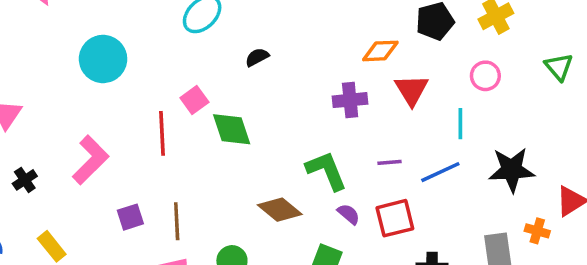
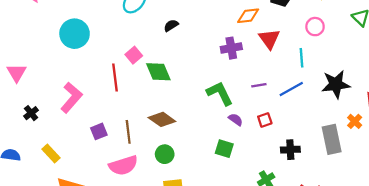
brown diamond: (280, 210) -> (162, 119), moved
red square: (395, 218) -> (265, 120), size x0.6
orange cross: (537, 231) -> (355, 121), turned 32

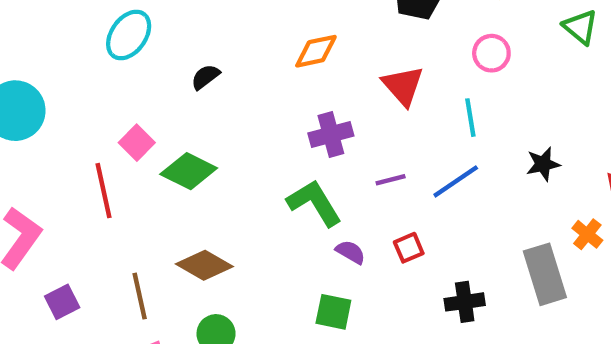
orange diamond: (248, 16) -> (316, 51), moved
purple cross: (231, 48) -> (331, 135), moved
green diamond: (158, 72) -> (189, 171), turned -36
black star: (336, 84) -> (543, 164), size x0.6
purple square: (99, 131) -> (62, 302), moved

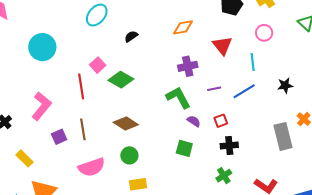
brown line: (140, 296) -> (83, 129), moved
black cross: (465, 302) -> (229, 146), moved

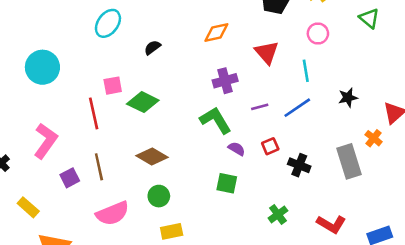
pink square: (98, 65) -> (113, 86), turned 35
black cross: (229, 146) -> (299, 165), moved, turned 30

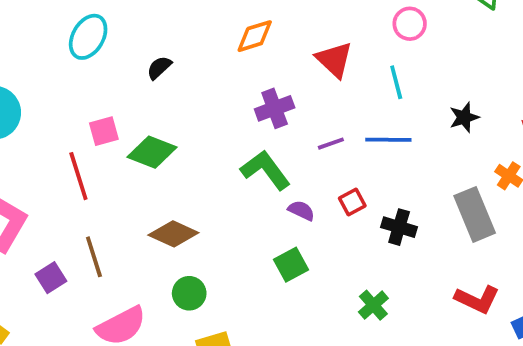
blue line: (297, 108) -> (388, 140), turned 40
green square: (227, 183) -> (291, 265), turned -35
red L-shape: (331, 224) -> (477, 299), moved

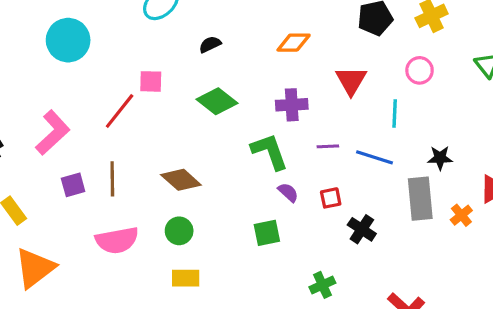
green diamond: (152, 152) -> (217, 101), moved
red line: (78, 176) -> (120, 111), turned 39
gray rectangle: (475, 214) -> (420, 199), moved

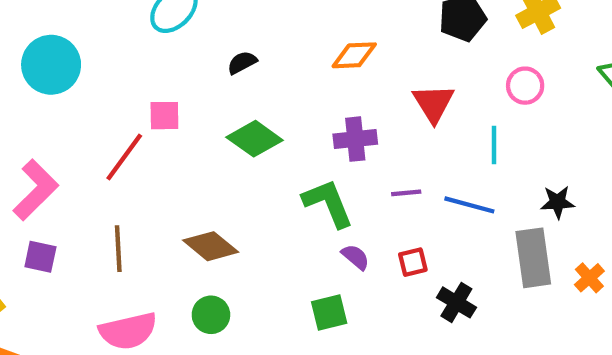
purple square: (73, 185) -> (40, 257), moved, turned 30

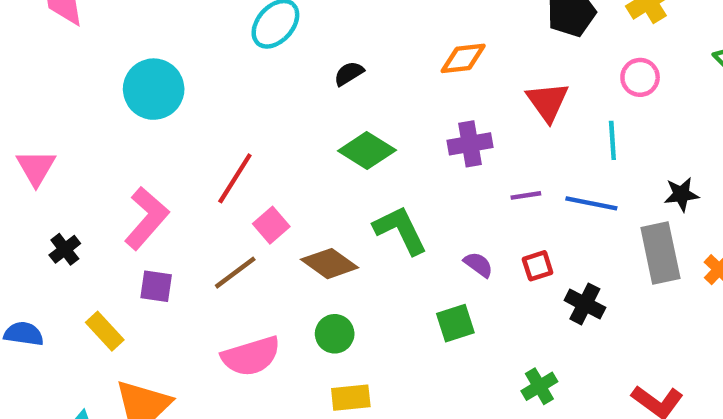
pink square: (164, 116) -> (271, 225), moved, turned -36
green L-shape: (328, 203) -> (400, 230), moved
brown line: (118, 249) -> (235, 273), turned 60

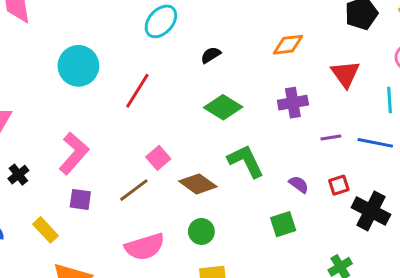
red line: (235, 178) -> (137, 91), moved
black cross: (585, 304) -> (371, 211), size x1.4

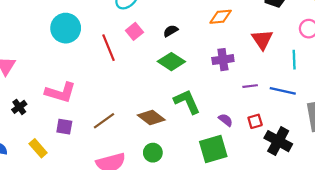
black semicircle: (211, 55) -> (171, 31), moved
red line: (137, 91) -> (109, 48), turned -56
pink L-shape: (74, 153) -> (60, 92), turned 64
pink square: (158, 158) -> (134, 31), moved
green square: (283, 224) -> (213, 149), size x1.5

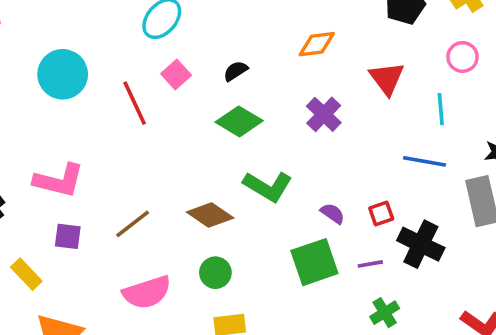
purple cross: (223, 60) -> (324, 114), turned -35
purple line: (250, 86) -> (370, 264), moved
green L-shape: (187, 102) -> (268, 186), turned 148

